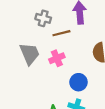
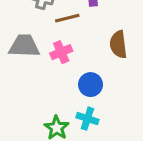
gray trapezoid: (29, 54) -> (24, 46), turned -65

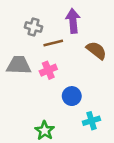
brown semicircle: (118, 44) -> (96, 50), moved, turned 135
cyan cross: (87, 119) -> (91, 121), moved, turned -35

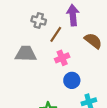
brown line: (53, 43) -> (56, 34), turned -42
pink cross: (48, 70) -> (62, 58), moved

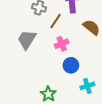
gray trapezoid: (26, 54) -> (27, 40), turned -60

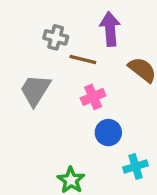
brown line: (56, 21) -> (83, 59), turned 70

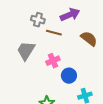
purple arrow: (110, 29) -> (70, 15), turned 72
pink cross: (93, 97) -> (53, 61), moved

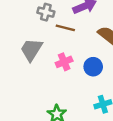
blue circle: (69, 76) -> (93, 67), moved

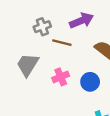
gray cross: (46, 12) -> (42, 27), turned -35

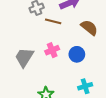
gray trapezoid: (28, 65) -> (24, 57), moved

